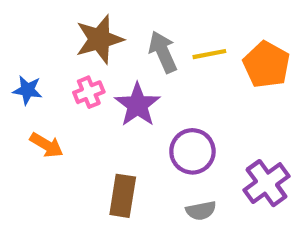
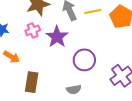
brown rectangle: (123, 196) -> (32, 82), moved
gray semicircle: (201, 211) -> (74, 89), moved

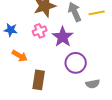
purple circle: (84, 60) -> (76, 63), moved
gray semicircle: (74, 89) -> (93, 84), moved

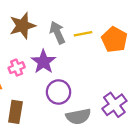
pink cross: (40, 31) -> (17, 68), moved
gray semicircle: (93, 84) -> (78, 116), size x1.5

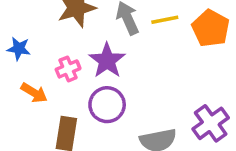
purple circle: (59, 92) -> (107, 105), moved

